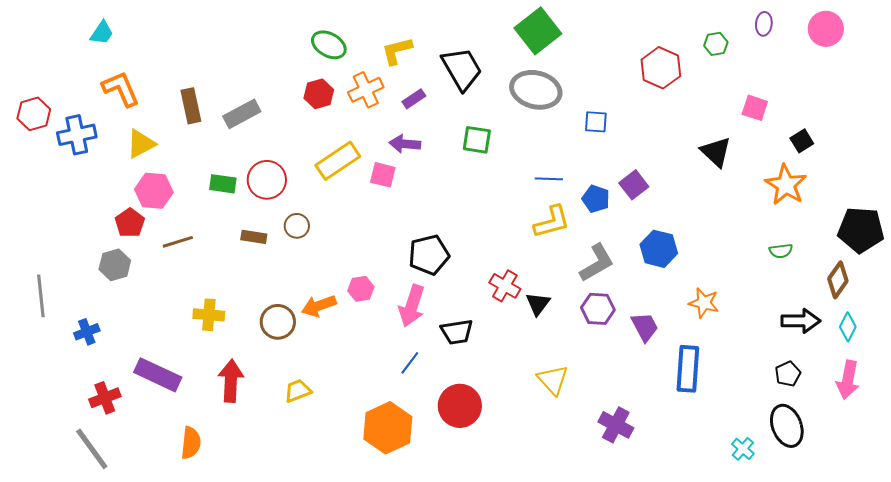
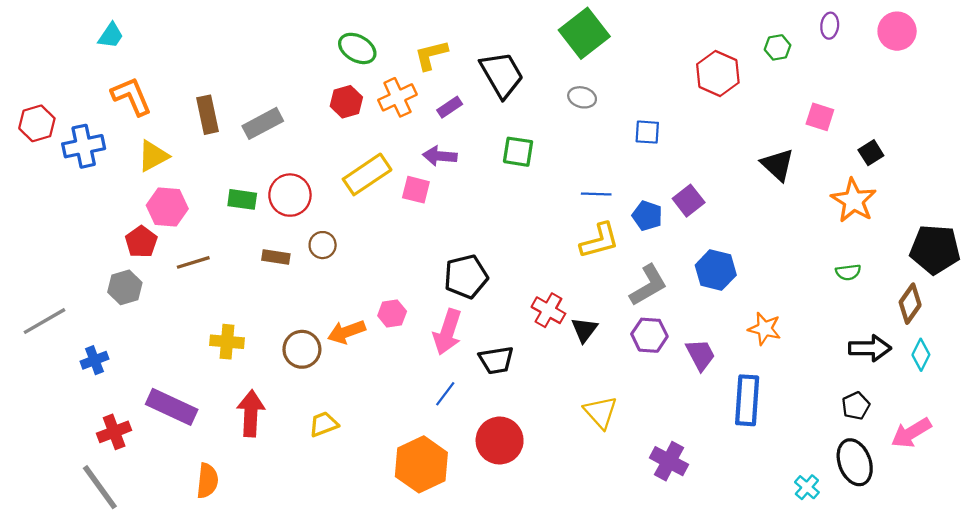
gray ellipse: (536, 90) -> (582, 97), size x0.5
gray line: (41, 296) -> (45, 321), turned 66
pink arrow: (848, 380) -> (911, 433), moved, turned 48

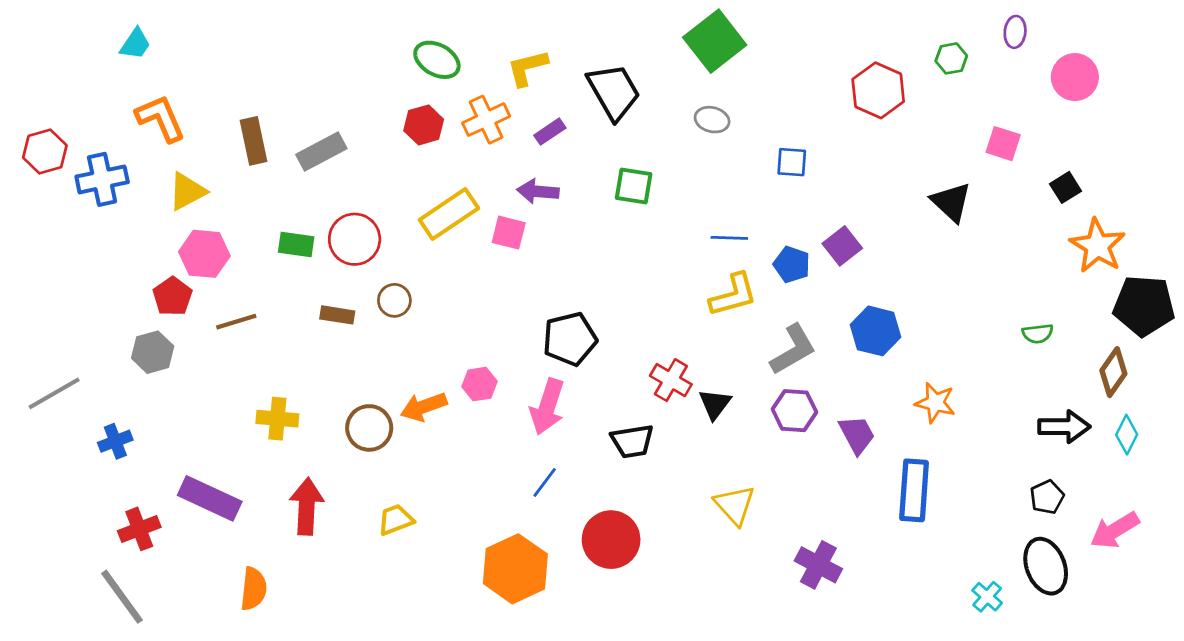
pink circle: (897, 31) -> (1075, 77), moved
orange star: (854, 201) -> (1097, 246), moved
black trapezoid: (496, 360) -> (632, 441), moved

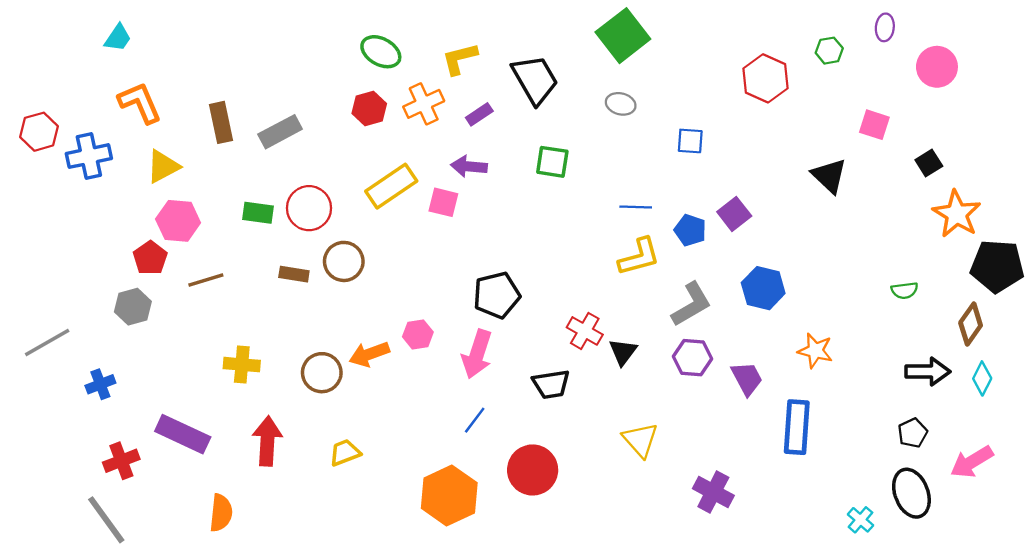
brown circle: (394, 300) -> (344, 261), size x1.4

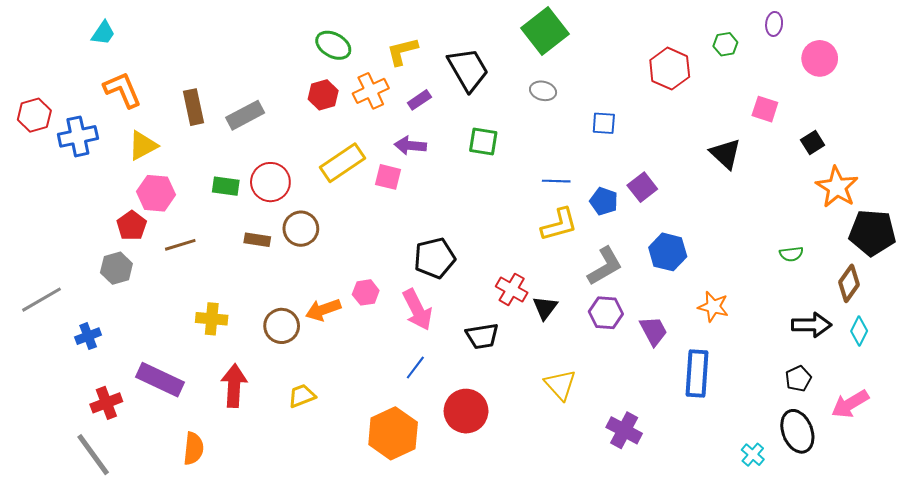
pink arrow: (477, 354) -> (417, 310), turned -45

